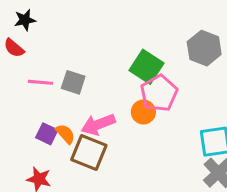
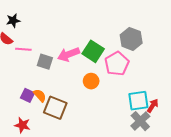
pink line: (40, 82) -> (23, 49), moved
pink pentagon: (159, 93) -> (117, 64), moved
pink arrow: (98, 124) -> (69, 54), moved

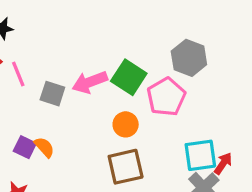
pink line: (23, 49) -> (18, 74), turned 63
brown square: (55, 108) -> (126, 167), moved, turned -35

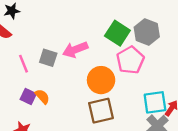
pink line: (18, 74) -> (24, 64), moved
green square: (129, 77) -> (117, 33), moved
orange circle: (126, 124) -> (101, 80), size x1.5

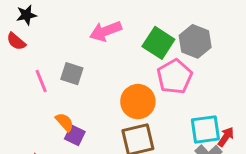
pink arrow: (75, 50) -> (106, 31), moved
purple square: (28, 96) -> (75, 135), moved

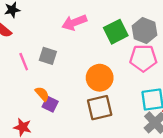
green square: (158, 43) -> (116, 32), turned 30
pink pentagon: (175, 77) -> (143, 58), moved, turned 30

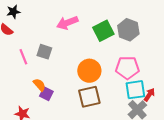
pink pentagon: (143, 58) -> (127, 68), moved

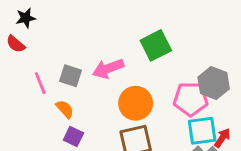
pink arrow: (67, 23) -> (108, 69), moved
gray hexagon: (128, 30) -> (214, 83), moved
orange semicircle: (39, 85) -> (65, 109), moved

